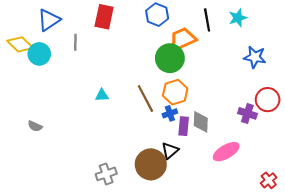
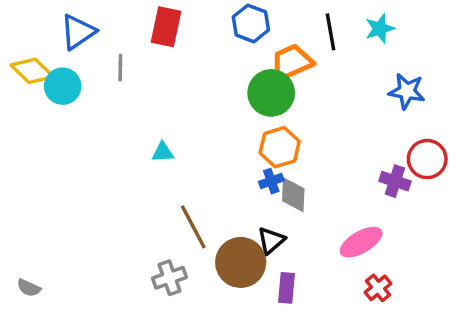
brown line: (145, 99) -> (193, 227), moved
gray diamond: (201, 122) -> (293, 195), moved
gray semicircle: (35, 126) -> (29, 288), moved
purple rectangle: (184, 126) -> (286, 288), moved
red cross: (269, 180) -> (378, 288), moved

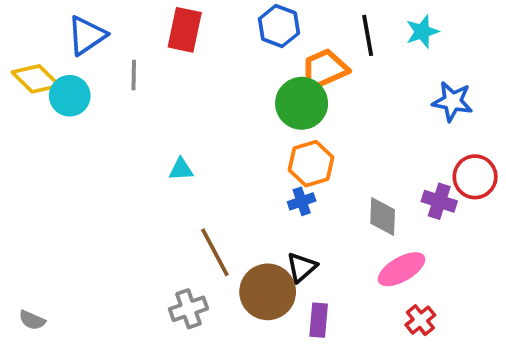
gray diamond: (293, 195) -> (383, 216), moved

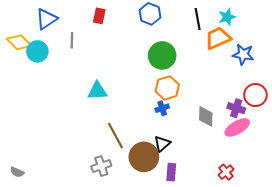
red rectangle: (185, 30) -> (99, 16), size x0.7
orange trapezoid: (324, 69) -> (218, 38), moved
cyan triangle: (181, 169) -> (97, 91), size x1.5
pink ellipse: (402, 269) -> (237, 127), moved

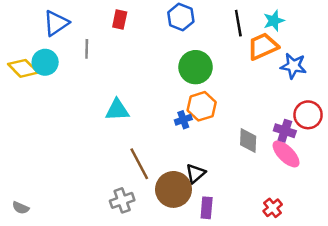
yellow diamond: (19, 42) -> (23, 68), moved
blue cross: (162, 108) -> (183, 120), moved
pink ellipse: (237, 127) -> (286, 154), turned 75

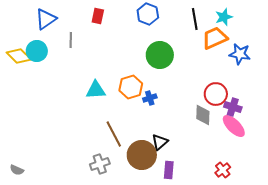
orange hexagon: (202, 106) -> (131, 87), moved
red circle: (308, 115) -> (216, 94), moved

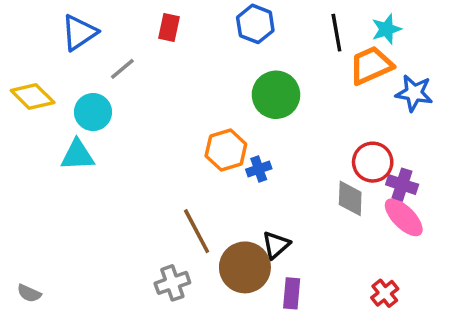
gray line: (71, 40) -> (122, 69), turned 49
cyan circle: (37, 51) -> (93, 112), moved
cyan triangle: (96, 90) -> (77, 155), moved

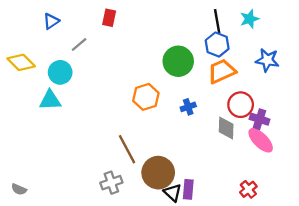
blue hexagon: (255, 24) -> (217, 45), moved
blue triangle: (79, 33) -> (51, 21), size x0.7
orange trapezoid: (371, 65) -> (222, 71), moved
blue cross: (259, 169) -> (188, 107), moved
black triangle: (276, 245) -> (173, 193), moved, turned -36

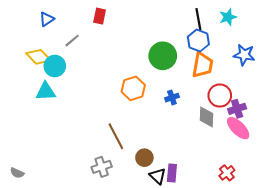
yellow diamond: (21, 62) -> (38, 57), moved
orange trapezoid: (222, 71) -> (202, 65), turned 124
purple cross: (260, 119) -> (237, 109), turned -36
brown circle: (158, 173) -> (144, 158), size x0.6

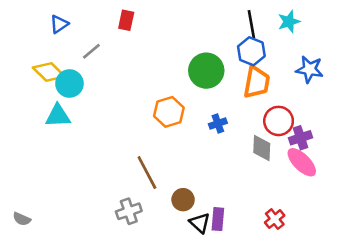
red cross: (227, 173) -> (275, 219), moved

